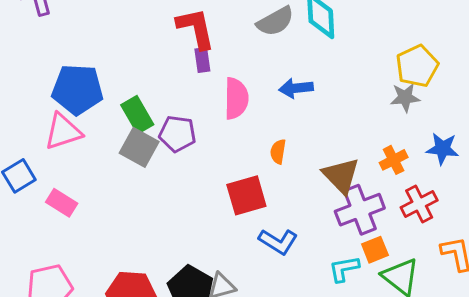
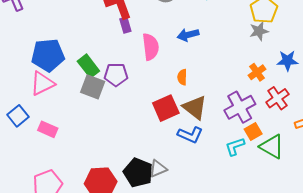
brown triangle: (341, 176) -> (195, 108), moved

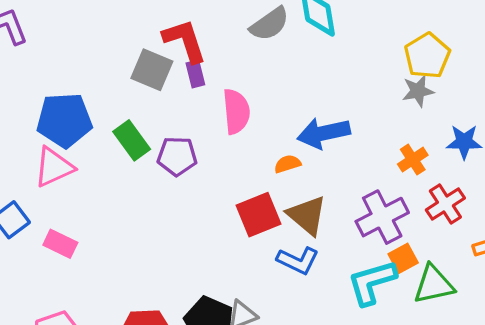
blue arrow: (188, 35) -> (324, 133), moved, size x1.4
orange semicircle: (182, 77) -> (288, 164), turned 70
gray square: (93, 87) -> (152, 70), moved
cyan L-shape: (235, 147) -> (372, 282), size x1.5
green triangle: (272, 147) -> (434, 284), turned -44

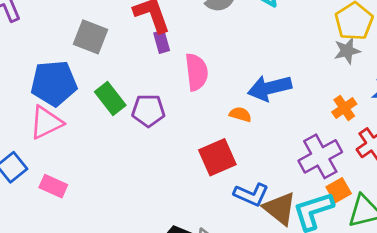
gray square: (152, 70) -> (91, 37), moved
orange semicircle: (288, 164) -> (240, 114), turned 35
brown triangle: (307, 215) -> (280, 208), moved

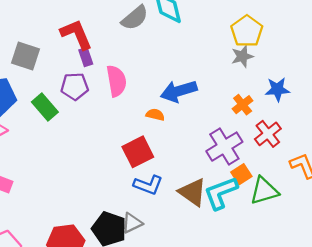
purple pentagon: (148, 111) -> (75, 86), moved
blue L-shape: (251, 195) -> (148, 185), moved

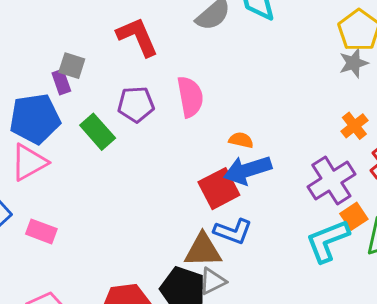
gray square: (26, 56) -> (72, 66), size x0.7
purple rectangle: (86, 57) -> (61, 82), moved
blue arrow: (179, 91) -> (247, 170), moved
brown triangle: (193, 192) -> (203, 250), moved, turned -36

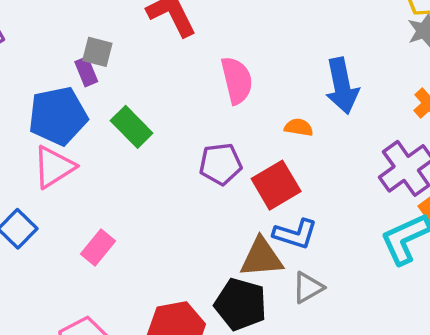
purple pentagon: (136, 104) -> (220, 164), moved
blue arrow: (247, 170) -> (342, 86), moved, turned -81
pink rectangle: (41, 231) -> (98, 248), moved, turned -68
gray triangle: (212, 281) -> (308, 287), moved

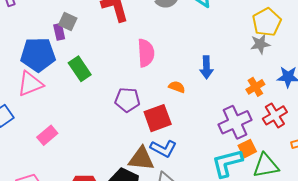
blue arrow: (342, 86) -> (206, 67), size x0.7

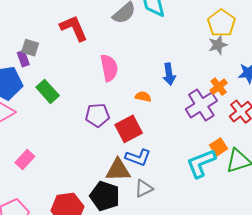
purple cross: (235, 122) -> (201, 105), moved

